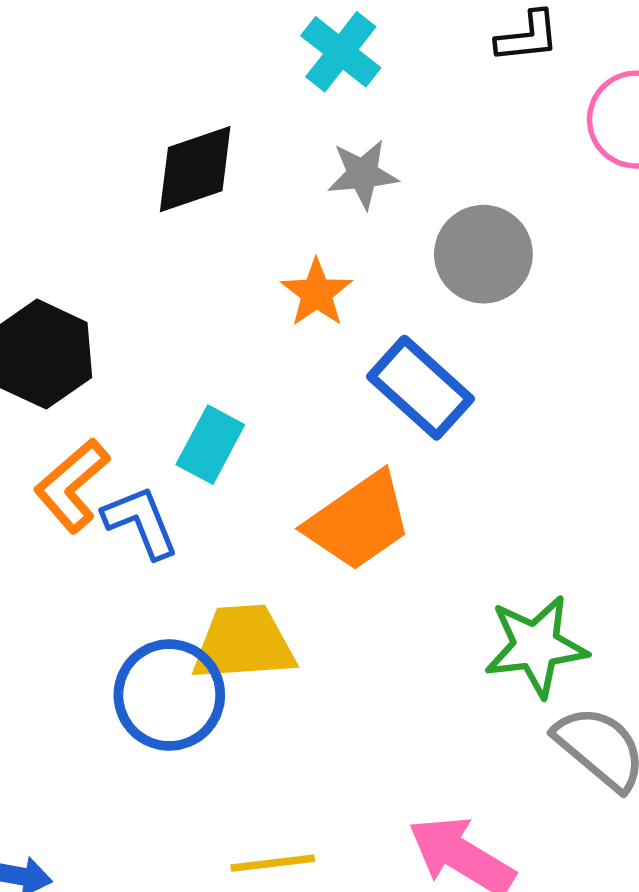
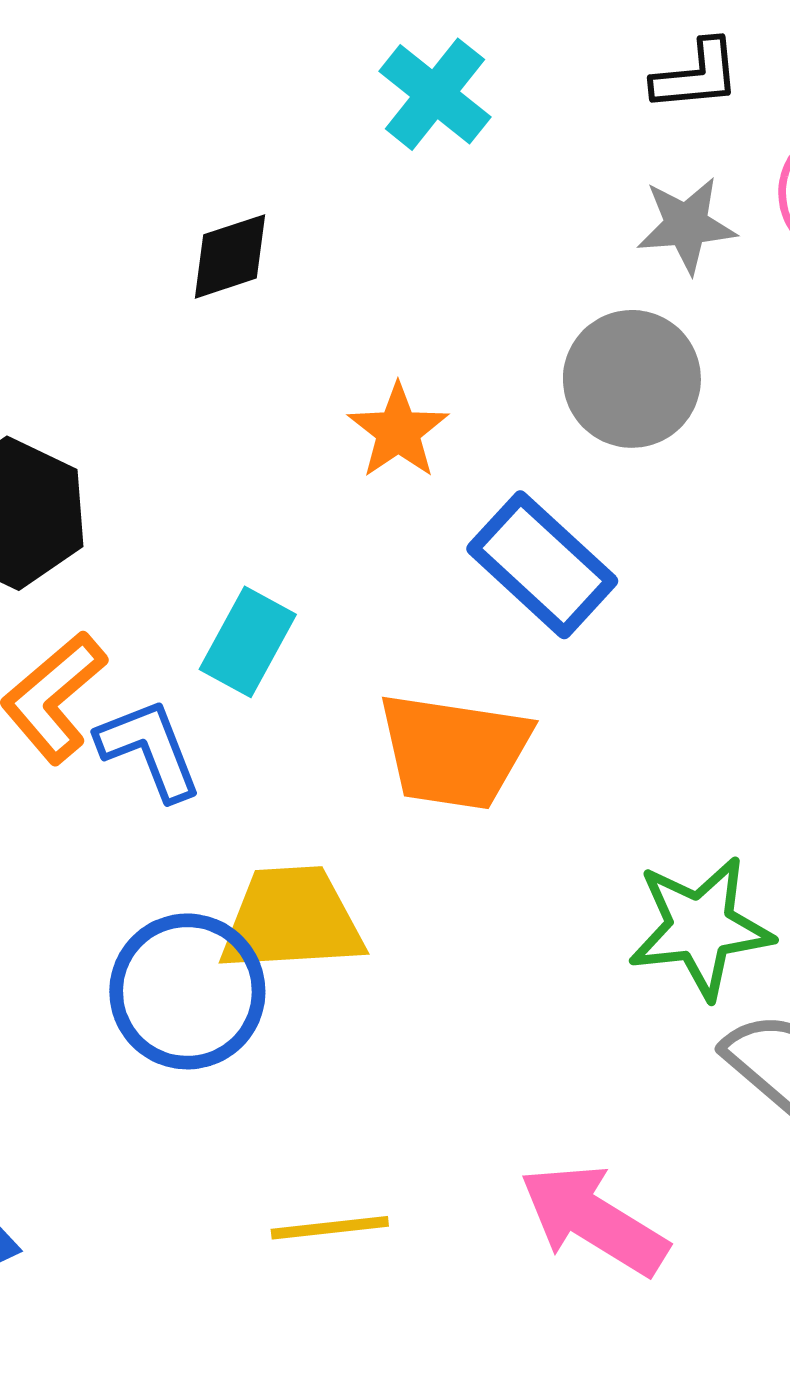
black diamond: (195, 169) -> (230, 256), size x0.7
gray star: (363, 174) -> (686, 225), moved
orange trapezoid: (359, 521) -> (454, 751), turned 43

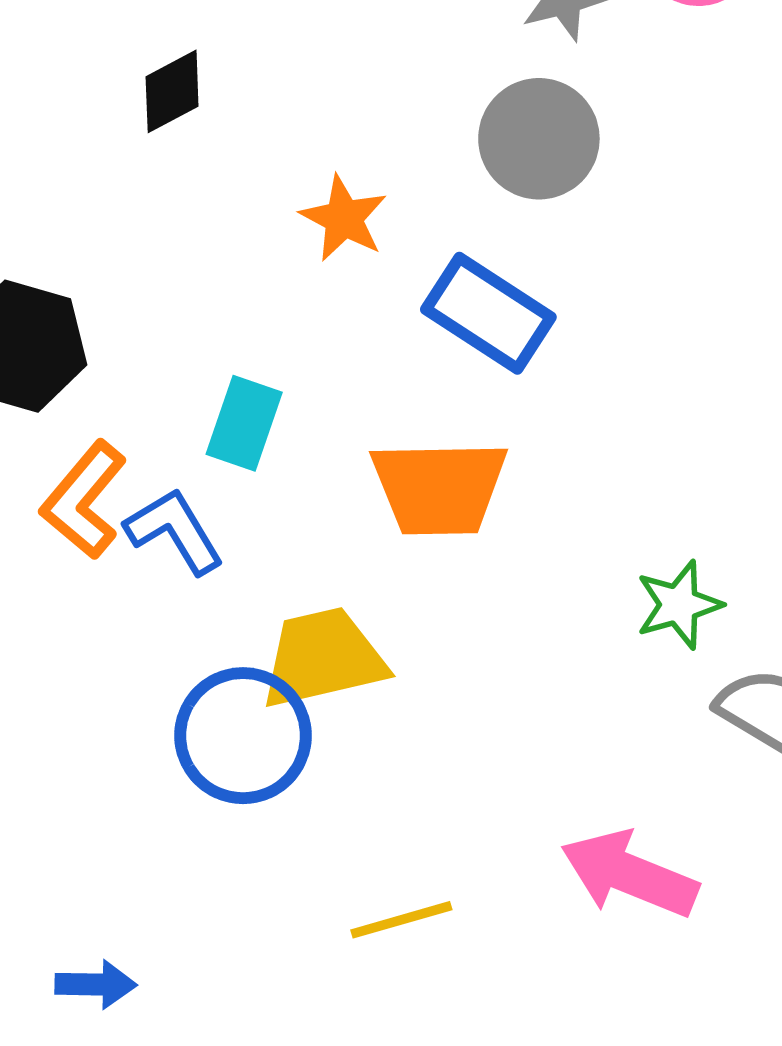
green star: (700, 927) -> (679, 605), size x0.7

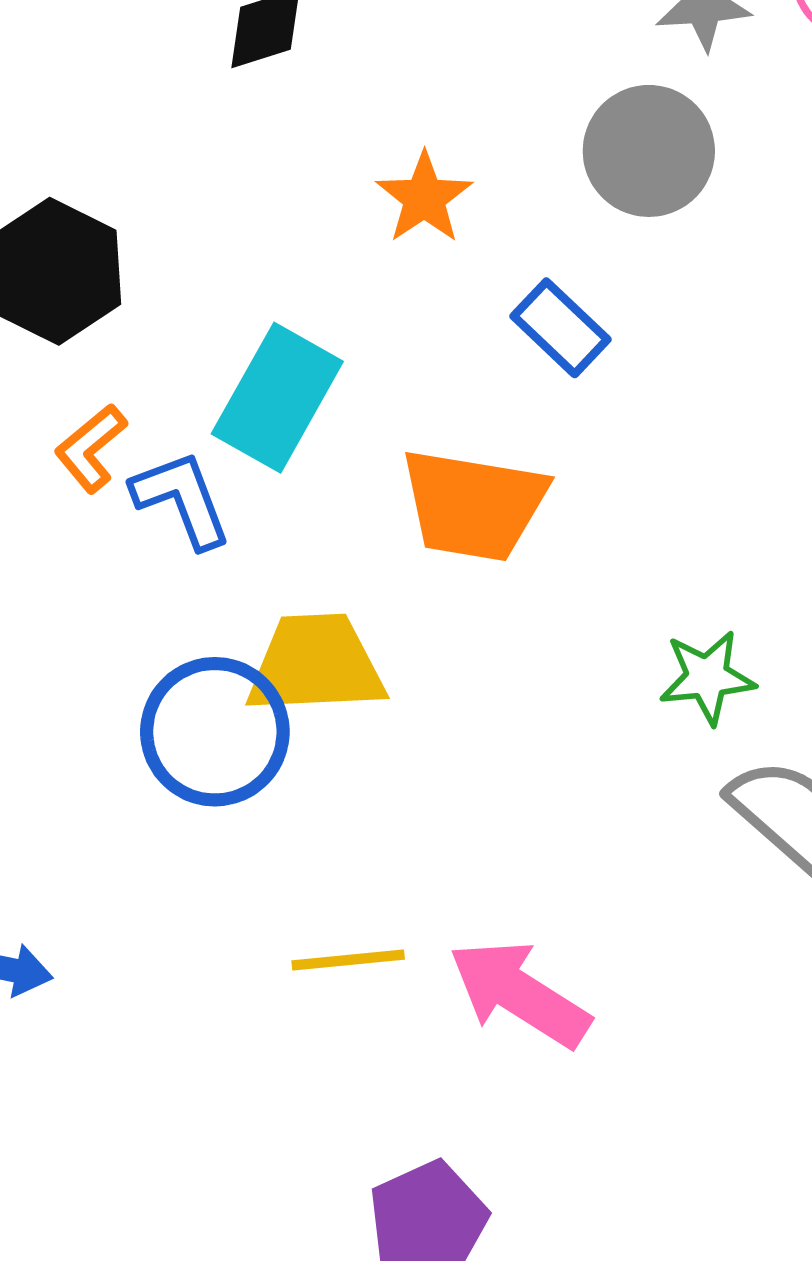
blue rectangle: (488, 313) -> (560, 328), size x0.7
cyan rectangle: (244, 423) -> (277, 398), size x1.4
orange L-shape: (84, 500) -> (91, 448), size x0.7
pink arrow: (629, 874) -> (519, 994), moved

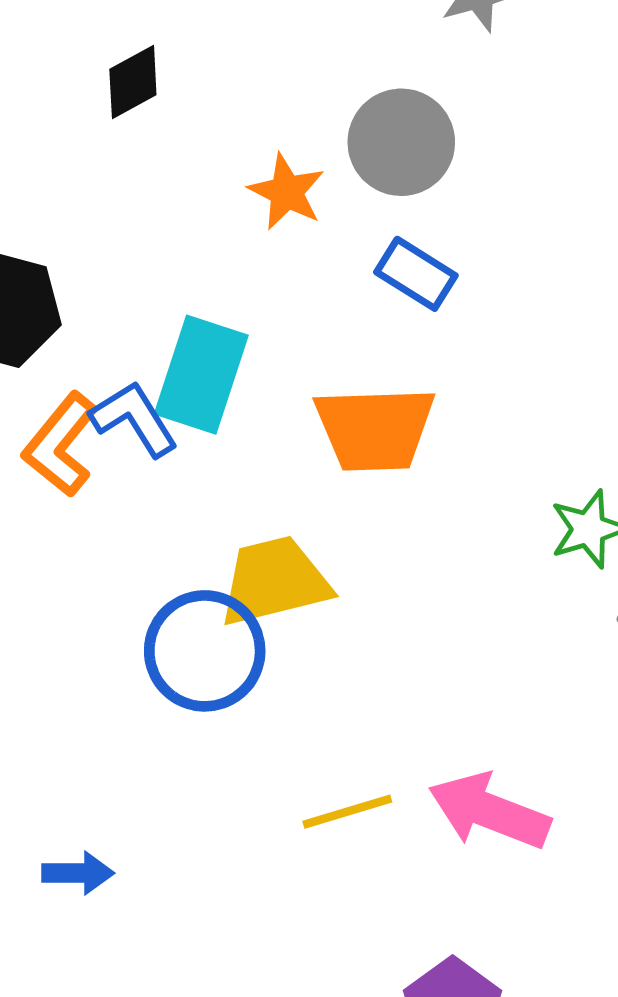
gray circle: (649, 151) -> (401, 142), moved
orange L-shape: (91, 448) -> (61, 445), size x1.4
blue L-shape: (182, 499) -> (134, 419), moved

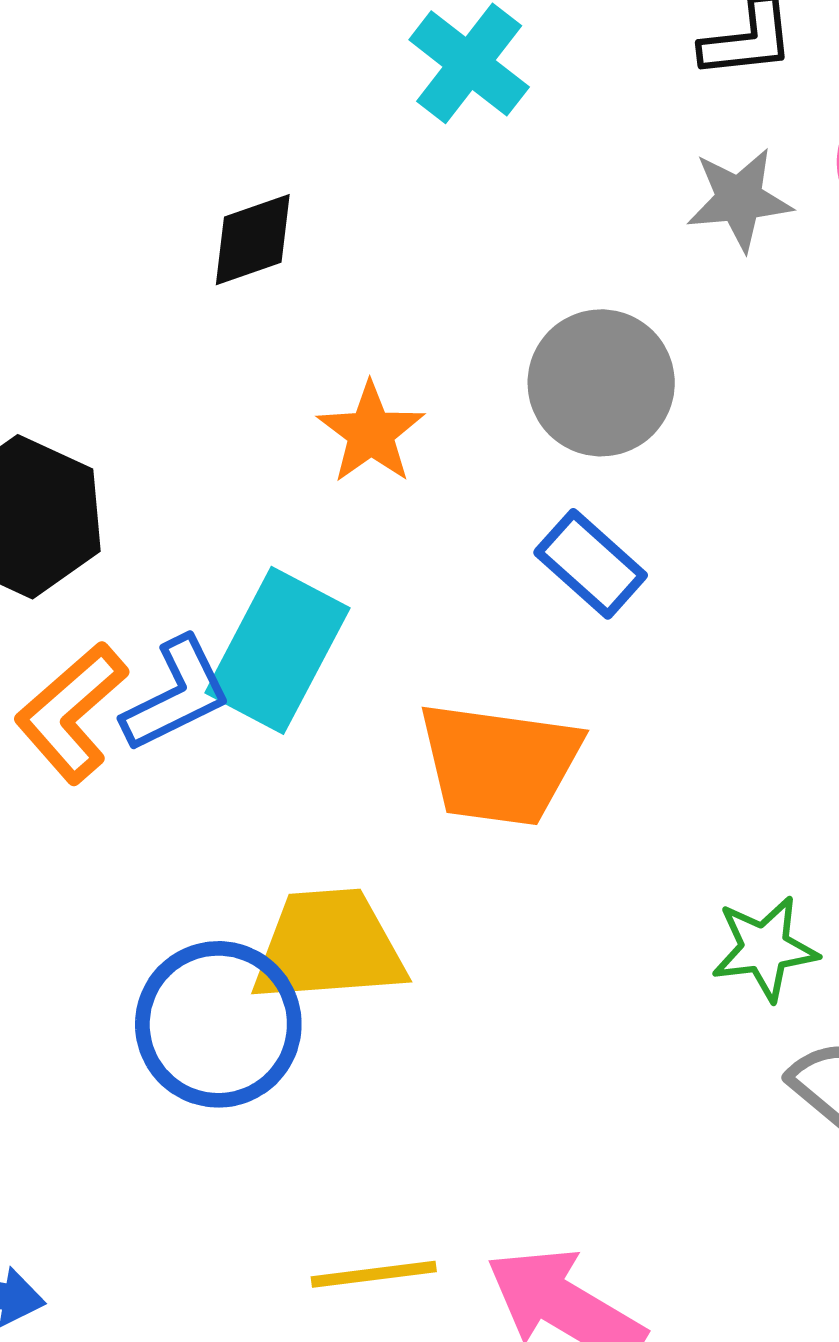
orange star: (287, 192) -> (371, 433), moved
blue L-shape: (134, 419) -> (176, 695), turned 86

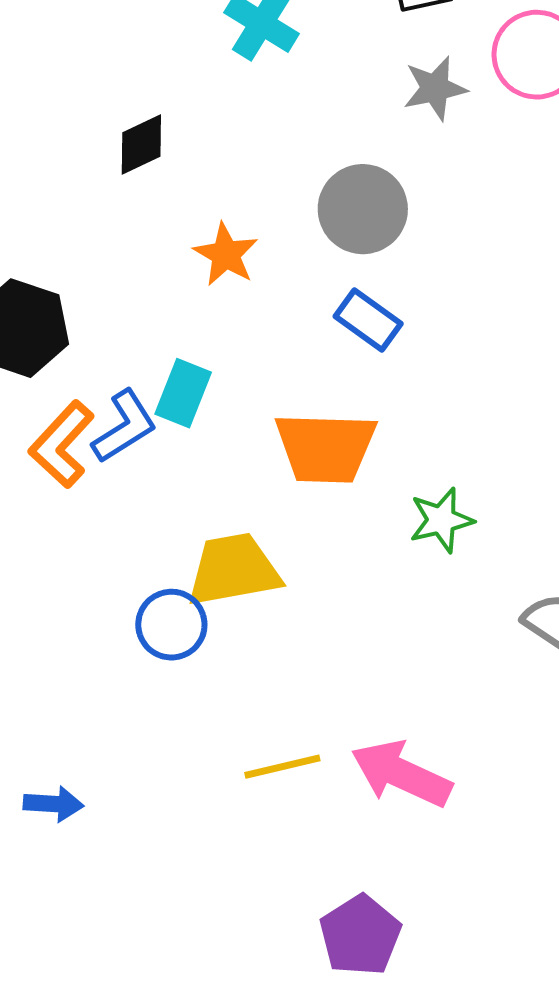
cyan rectangle: (277, 650) -> (183, 393), size x0.7
green star: (765, 948) -> (441, 520), moved
blue circle: (218, 1024) -> (171, 625), size x0.7

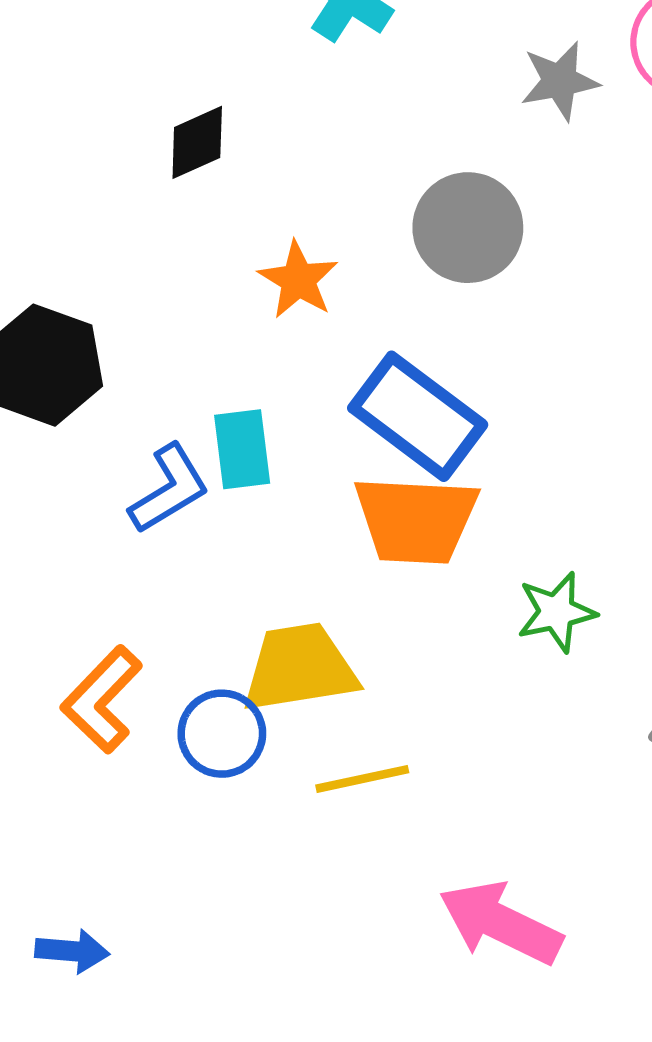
blue rectangle: (368, 320) -> (418, 416), moved, size x1.6
cyan rectangle: (183, 393) -> (242, 449), turned -30
orange L-shape: (62, 444) -> (102, 699), moved
yellow line: (282, 767) -> (362, 779), moved

